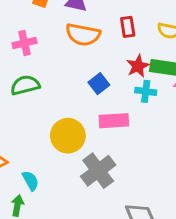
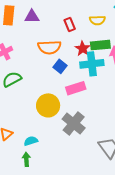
orange semicircle: (83, 35) -> (49, 47), moved
cyan cross: (146, 91) -> (92, 64), size x1.6
cyan semicircle: (30, 181) -> (31, 141), turned -64

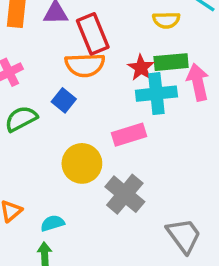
red rectangle: (70, 24) -> (93, 34), moved, size x1.6
blue square: (60, 66) -> (64, 100), moved

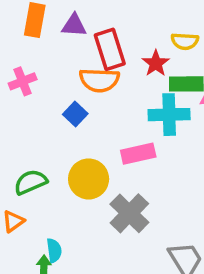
red star: (141, 68) -> (156, 63), moved
green semicircle: (21, 119) -> (31, 182), moved
cyan semicircle: (52, 223) -> (54, 250), moved, turned 95

